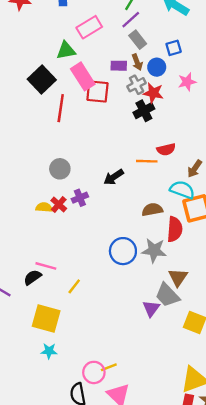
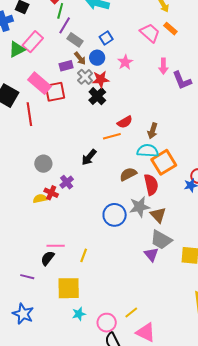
green triangle: (66, 50) -> (17, 49), moved
brown triangle: (178, 277) -> (158, 215), moved
pink circle: (94, 372) -> (107, 323), moved

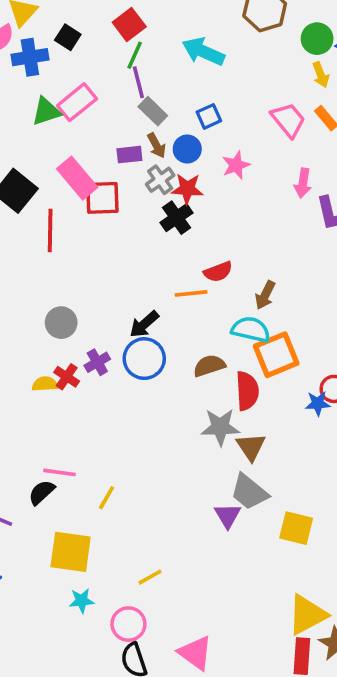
purple line: (65, 25) -> (138, 82), turned -54
blue circle: (115, 215) -> (144, 359), moved
yellow line: (131, 312) -> (150, 577), moved

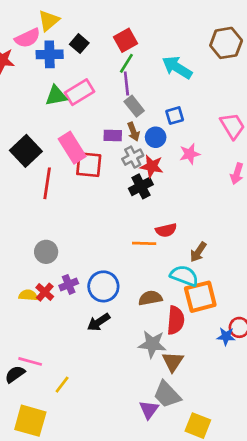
black arrow: (144, 324) -> (99, 322), moved

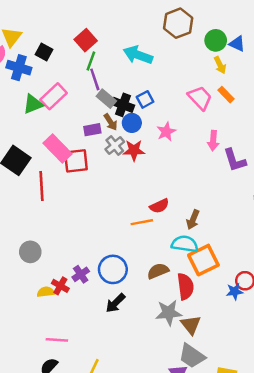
blue cross: (50, 54) -> (19, 68), turned 30
black cross: (141, 186) -> (123, 105), moved, turned -30
gray circle: (46, 252) -> (30, 252), moved
pink line: (30, 361) -> (57, 340), moved

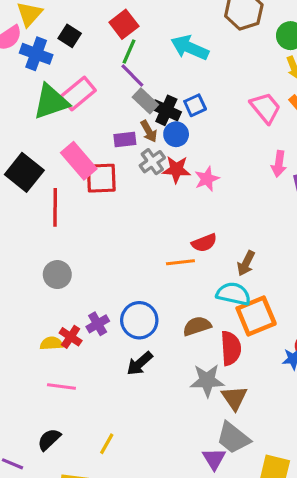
purple line: (95, 79) -> (132, 75), turned -30
green triangle: (33, 104) -> (51, 102), size x1.4
pink star: (166, 132) -> (207, 179), moved
gray circle: (30, 252) -> (57, 275), moved
pink line: (57, 340) -> (61, 387), moved

